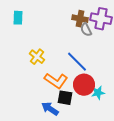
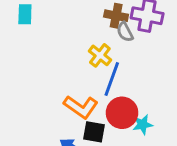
yellow cross: (37, 57) -> (100, 55), moved
blue line: (77, 62) -> (112, 79), turned 65

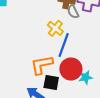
orange L-shape: (81, 107) -> (42, 65), turned 135

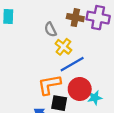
gray semicircle: (73, 12) -> (50, 29), moved
blue line: (64, 45) -> (72, 64), turned 40

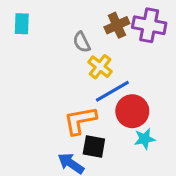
brown cross: (75, 18) -> (117, 25), turned -35
red circle: (80, 89) -> (132, 111), moved

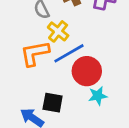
orange L-shape: (80, 120) -> (35, 53), moved

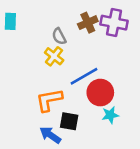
yellow cross: (58, 31) -> (54, 56), moved
orange L-shape: (35, 53) -> (49, 100), moved

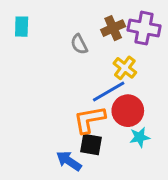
yellow cross: (54, 56) -> (125, 68), moved
orange L-shape: (49, 100) -> (89, 120), moved

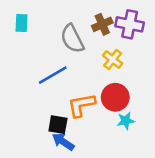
gray semicircle: (79, 44) -> (72, 39), size x1.6
blue line: (109, 91) -> (53, 75), moved
black square: (91, 145) -> (58, 125), moved

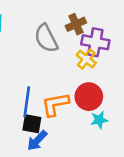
purple cross: (130, 24) -> (95, 42), moved
blue line: (53, 75) -> (27, 102), moved, turned -52
blue arrow: (63, 142) -> (37, 141), turned -80

